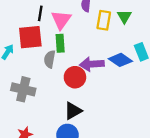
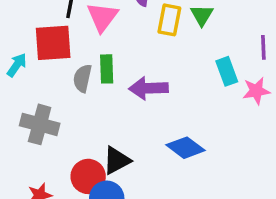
green rectangle: (60, 43) -> (107, 69), moved
blue diamond: (120, 60) -> (186, 148), moved
red circle: (75, 77) -> (88, 176), moved

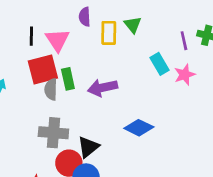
red square: (53, 43) -> (43, 69), moved
gray cross: (40, 124) -> (53, 133), moved

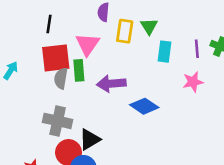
pink triangle: (57, 40) -> (88, 44), moved
cyan rectangle: (159, 64) -> (165, 52), moved, turned 30
blue diamond: (139, 128) -> (144, 106), moved

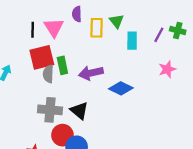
pink triangle: (88, 44) -> (54, 28), moved
purple line: (197, 49) -> (159, 35), turned 40
pink star: (193, 82) -> (167, 69), moved
black triangle: (90, 139) -> (79, 111), moved, turned -42

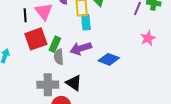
cyan rectangle: (132, 41) -> (86, 22), moved
green rectangle: (62, 65) -> (55, 44), turned 42
gray semicircle: (48, 74) -> (59, 57), moved

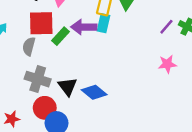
purple arrow: (81, 48) -> (84, 27), moved
gray semicircle: (59, 57) -> (29, 46), moved
blue diamond: (109, 59) -> (94, 92), moved

